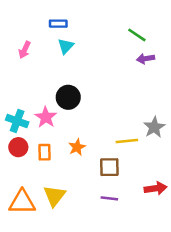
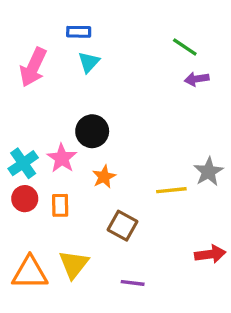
pink arrow: (25, 50) -> (33, 67), size x1.6
cyan cross: (17, 121) -> (23, 163), turned 35
orange star: (77, 147) -> (104, 177), moved
brown square: (109, 167) -> (122, 226), moved, turned 30
purple line: (109, 198) -> (133, 283), moved

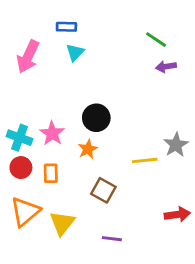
black circle: (92, 131) -> (96, 118), moved
cyan cross: (23, 163) -> (19, 138), turned -35
orange triangle: (30, 273) -> (25, 212), moved, turned -40

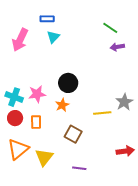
pink star: (52, 133) -> (37, 94), turned 30

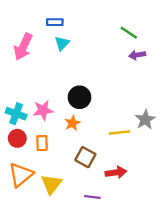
red arrow: (125, 151) -> (116, 172), moved

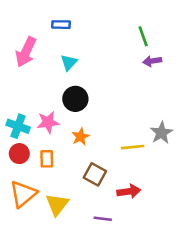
green line: (129, 33) -> (143, 36), turned 36
cyan triangle: (62, 43) -> (69, 62), moved
black circle: (80, 97) -> (75, 99), moved

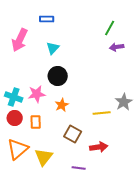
green line: (143, 36) -> (110, 28), turned 49

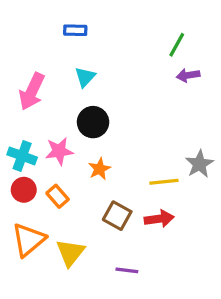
pink arrow: (20, 40) -> (32, 91), moved
orange rectangle: (36, 122) -> (58, 196), turned -40
red arrow: (99, 147) -> (159, 219), moved

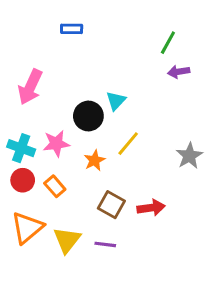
cyan triangle: (85, 77) -> (116, 101), moved
yellow line: (164, 182) -> (128, 144), moved, turned -44
purple line: (127, 270) -> (105, 244), moved

